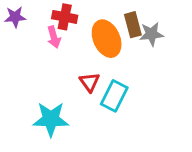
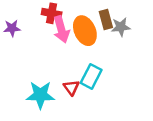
purple star: (15, 17) -> (12, 28), moved
pink arrow: (54, 37) -> (61, 29), moved, size x1.5
red triangle: (89, 82) -> (71, 88), moved

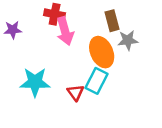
gray star: (121, 27) -> (128, 40), moved
orange ellipse: (85, 31) -> (102, 52), moved
cyan star: (40, 95) -> (35, 82), moved

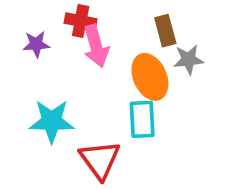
purple star: (13, 30) -> (36, 44), moved
cyan rectangle: (96, 81) -> (142, 119), turned -30
red triangle: (76, 93) -> (100, 160), moved, size x1.6

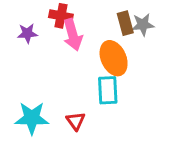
gray star: (188, 60) -> (143, 25), moved
cyan star: (52, 121) -> (32, 118), moved
red triangle: (100, 160) -> (76, 121), size x0.6

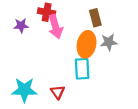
gray star: (143, 25) -> (109, 42), moved
orange ellipse: (114, 58) -> (87, 44), turned 35

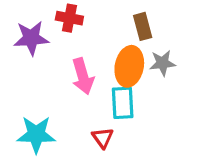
purple star: (21, 26) -> (31, 38), size x1.5
pink arrow: (55, 27) -> (83, 76), moved
red triangle: (58, 92) -> (103, 138), moved

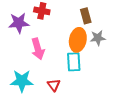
pink arrow: (83, 76) -> (38, 49), moved
red triangle: (103, 138) -> (54, 85), moved

